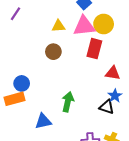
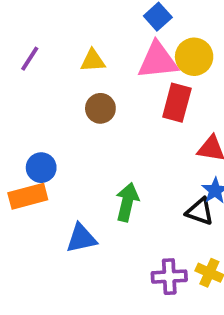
purple line: (15, 14) -> (30, 59), moved
yellow triangle: (59, 26) -> (93, 61), moved

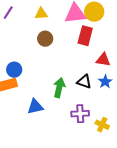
black triangle: (200, 212) -> (84, 82), moved
purple cross: (169, 277) -> (80, 114), moved

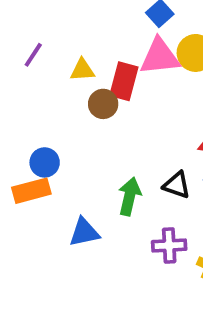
yellow triangle: (41, 14) -> (82, 70), moved
red rectangle: (85, 36) -> (124, 81), moved

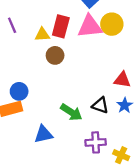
purple line: (33, 55) -> (12, 25), turned -56
red rectangle: (124, 81) -> (61, 26), moved
green arrow: (130, 196) -> (71, 112), turned 110

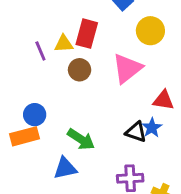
purple line: (12, 25) -> (40, 51), moved
pink triangle: (90, 26) -> (127, 68), moved, turned -32
blue star: (125, 105) -> (152, 128), moved
green arrow: (71, 112) -> (81, 139), moved

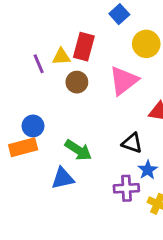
blue star: (152, 128) -> (148, 170), moved

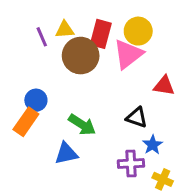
yellow circle: (146, 44) -> (138, 31), moved
red rectangle: (84, 47) -> (101, 34), moved
brown circle: (77, 82) -> (81, 56), size x1.6
orange rectangle: (23, 147) -> (26, 122), turned -40

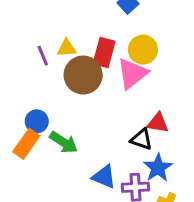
red triangle: (164, 86) -> (158, 123), moved
green arrow: (82, 125) -> (64, 142), moved
blue star: (153, 145) -> (158, 168), size x1.4
blue triangle: (66, 153) -> (104, 177), moved, turned 35

